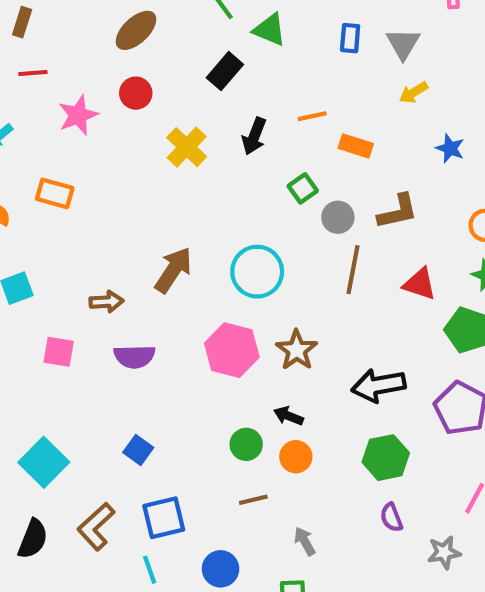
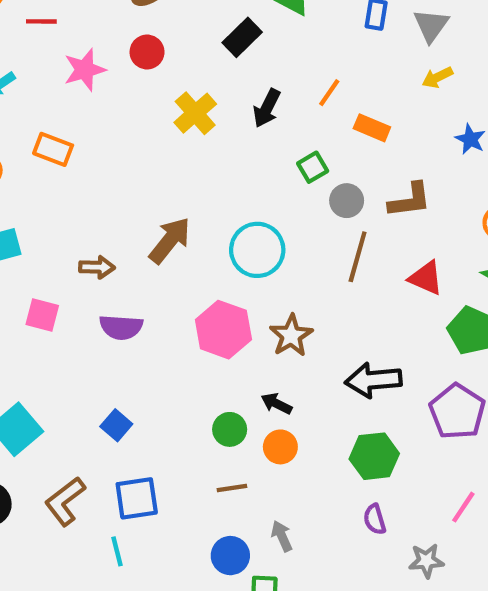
orange line: (312, 116) -> (329, 93), turned -48
blue circle: (221, 569) -> (230, 556), moved

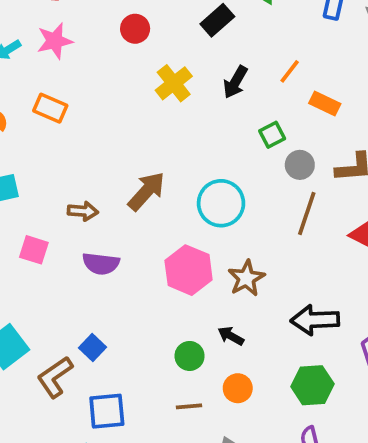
pink star: (85, 70) -> (55, 41), moved
orange circle: (280, 447) -> (238, 388), moved
brown L-shape: (65, 501) -> (55, 377), moved

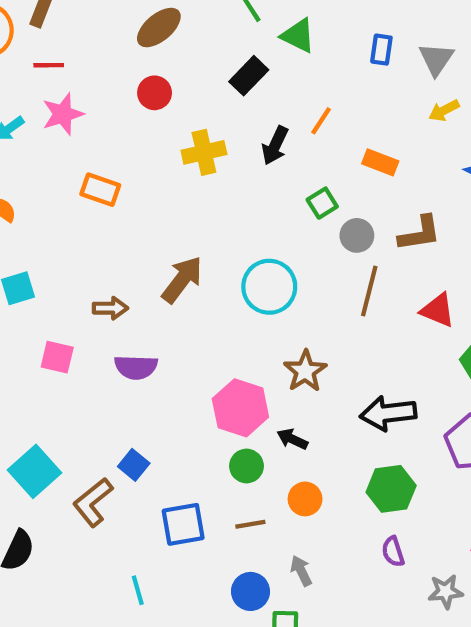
orange line: (290, 71) -> (321, 121), moved
yellow cross: (174, 83) -> (204, 152), turned 30
orange rectangle: (50, 108) -> (100, 190), moved
pink hexagon: (189, 270) -> (240, 408), moved
blue square: (107, 411) -> (183, 524), moved

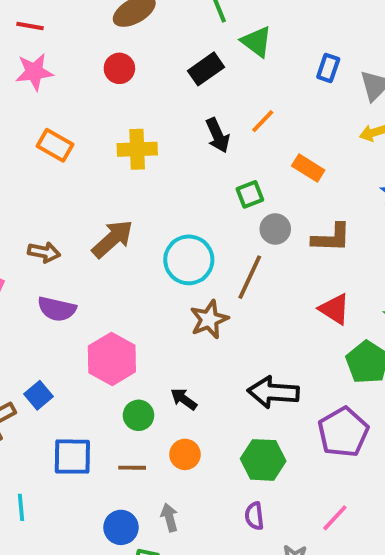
black arrow: (275, 146) -> (218, 135), turned -60
yellow cross: (204, 152) -> (137, 149), moved
brown line: (369, 291) -> (250, 277), moved
brown star: (305, 371) -> (209, 319), moved
pink hexagon: (240, 408) -> (112, 359), moved

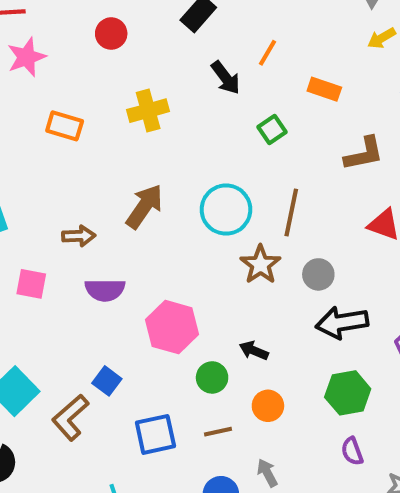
gray circle: (275, 229) -> (318, 274), moved

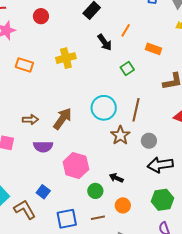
red circle: (111, 34) -> (41, 16), moved
brown arrow: (144, 206) -> (63, 119), moved
brown L-shape: (70, 417) -> (25, 210), turned 100

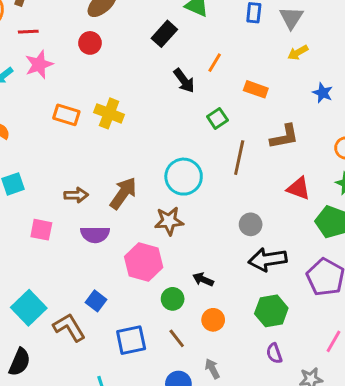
yellow cross: (66, 58) -> (109, 113), moved, turned 36
brown line: (136, 110) -> (239, 158), moved
brown star: (120, 135) -> (169, 221), moved, turned 30
brown line: (98, 218) -> (177, 338), turned 64

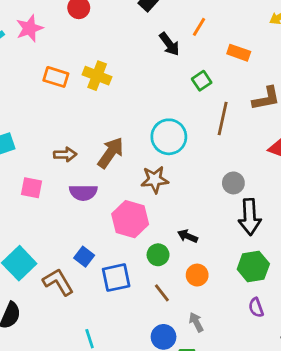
black arrow: (267, 260) -> (250, 217), turned -84
blue square: (131, 340) -> (116, 278), moved

